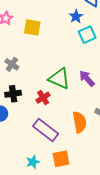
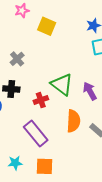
orange semicircle: (79, 122) -> (73, 121), moved

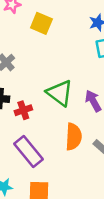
red cross: (41, 100) -> (23, 110), moved

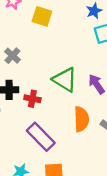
red cross: (23, 110) -> (32, 99), turned 35

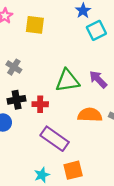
green triangle: (65, 80) -> (67, 81), turned -30
orange semicircle: (81, 119) -> (90, 115), turned -75

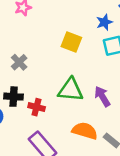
yellow square: (35, 25) -> (71, 42), moved

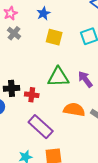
blue star: (104, 22) -> (43, 13), moved
gray cross: (19, 62) -> (14, 33), moved

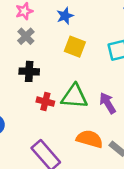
black cross: (12, 88) -> (29, 71), moved
red cross: (32, 95) -> (45, 102), moved

